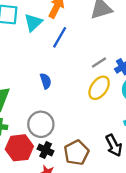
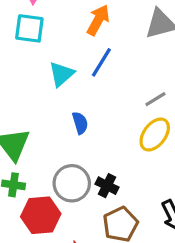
cyan triangle: (33, 22) -> (61, 74), moved
black cross: (46, 150) -> (107, 186), moved

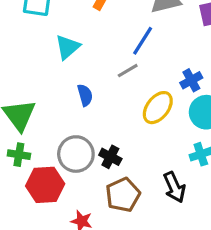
blue line: (101, 62) -> (143, 41), moved
gray line: (155, 99) -> (128, 71), moved

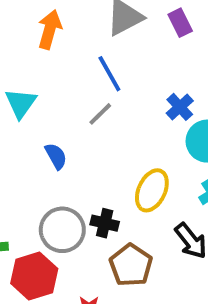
blue line: (143, 41) -> (109, 74), turned -48
yellow ellipse: (158, 108) -> (152, 190), moved

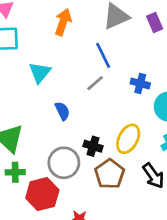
blue cross: (180, 107) -> (140, 83), moved, turned -36
black cross: (105, 223) -> (93, 146), moved
brown pentagon: (131, 265) -> (110, 174), moved

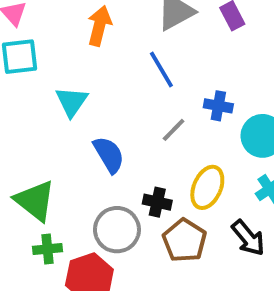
gray line: (95, 83) -> (174, 130), moved
blue semicircle: (62, 111) -> (109, 155), size x1.4

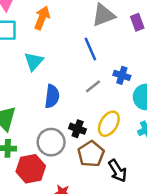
orange arrow: (99, 26) -> (42, 18), moved
blue semicircle: (109, 155) -> (52, 96), turned 30
black arrow: (248, 238) -> (118, 171), moved

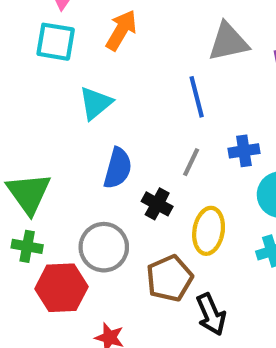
blue cross: (122, 75) -> (244, 151), turned -35
gray line: (93, 86) -> (191, 162), turned -35
yellow ellipse: (109, 124) -> (209, 231), turned -30
black cross: (78, 129) -> (157, 204), moved

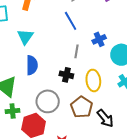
blue semicircle: (118, 168) -> (32, 65), moved

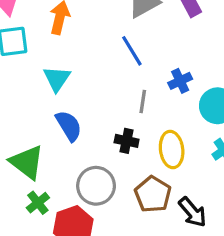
blue semicircle: (32, 65) -> (69, 126), turned -30
green cross: (13, 111) -> (38, 203), turned -32

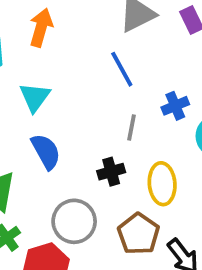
black cross: (127, 141) -> (111, 172), turned -30

